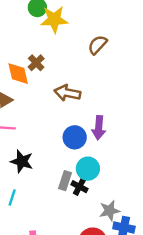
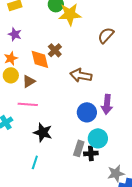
black cross: (79, 187) -> (91, 153), turned -32

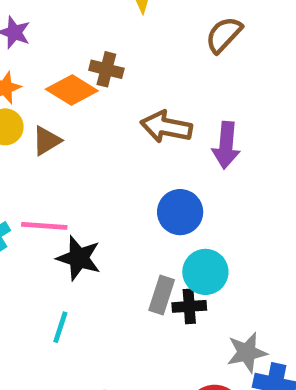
brown cross: (55, 50) -> (106, 69), turned -32
orange diamond: (40, 59) -> (72, 90), turned -45
pink line: (28, 104) -> (44, 226), moved
purple arrow: (107, 104) -> (226, 145), moved

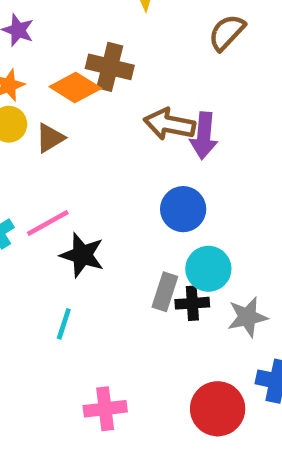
brown cross: (106, 69) -> (110, 67), size x1.4
purple arrow: (226, 145) -> (204, 136), moved
pink line: (44, 226) -> (48, 223), turned -33
gray star: (247, 352) -> (247, 317), moved

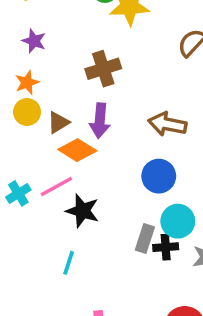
brown cross: (110, 67) -> (103, 69), turned -32
orange diamond: (75, 87) -> (77, 150), moved
brown arrow: (169, 124) -> (167, 124), moved
purple arrow: (204, 136) -> (100, 121), moved

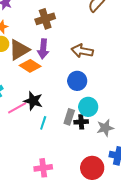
brown triangle: (58, 122) -> (19, 50), size x1.6
pink line: (56, 187) -> (17, 108), moved
cyan line: (69, 263) -> (43, 123), moved

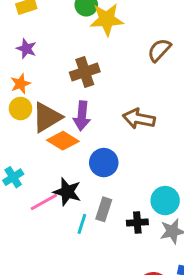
blue circle: (77, 81) -> (104, 163), moved
cyan circle: (88, 107) -> (165, 201), moved
gray rectangle: (69, 117) -> (104, 209), moved

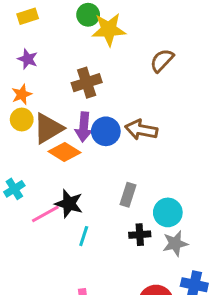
blue circle: (104, 163) -> (106, 131), moved
gray rectangle: (104, 209) -> (128, 195), moved

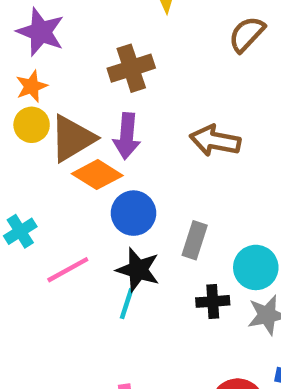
purple star: (28, 59) -> (41, 32), size x1.5
blue circle: (106, 131) -> (133, 213), moved
black star: (69, 204) -> (138, 270), moved

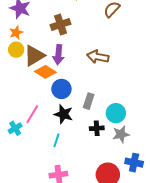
cyan cross: (20, 231) -> (15, 128), moved
pink line: (68, 270) -> (32, 114), turned -30
cyan line: (127, 304) -> (56, 140), moved

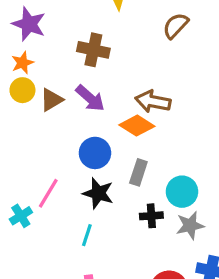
brown cross: (60, 24) -> (93, 50), turned 30
purple arrow: (58, 55) -> (90, 98), turned -54
brown triangle: (34, 56) -> (51, 100), size x0.7
orange diamond: (45, 72) -> (137, 126), moved

